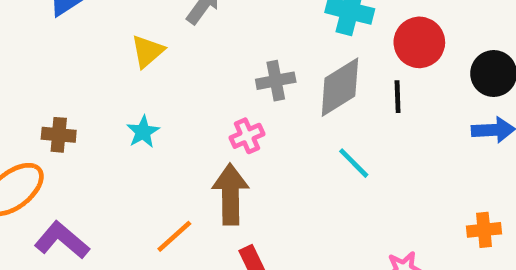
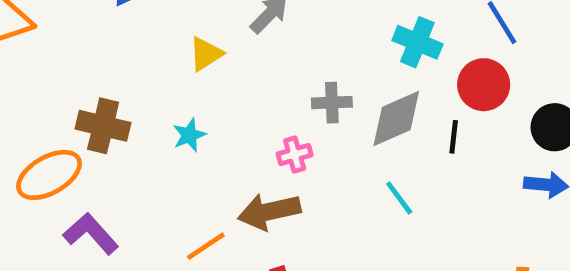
brown cross: (59, 135) -> (103, 126), size x1.5
brown arrow: (230, 194) -> (269, 212), turned -110

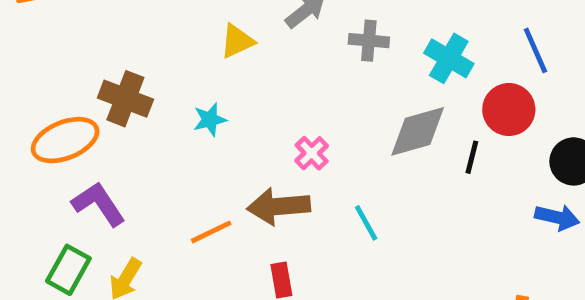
gray cross: (332, 103) -> (369, 41), moved
pink cross: (295, 155) -> (312, 153), turned -36
cyan line: (399, 198) -> (366, 223), moved

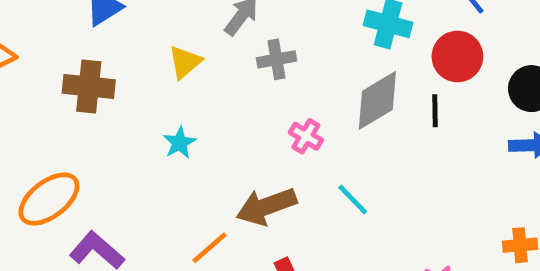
gray cross: (369, 41) -> (277, 59), moved
brown cross: (125, 99) -> (89, 86), moved
pink cross: (312, 153) -> (306, 136), moved

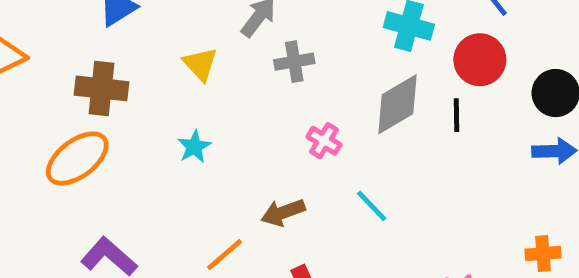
yellow triangle: (185, 62) -> (200, 64), turned -33
orange ellipse: (49, 199) -> (77, 159), moved
brown arrow: (266, 206) -> (283, 212), size x0.7

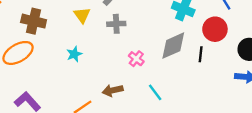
gray cross: (294, 62) -> (116, 24), moved

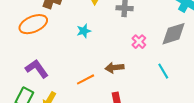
cyan line: (155, 92) -> (163, 71), moved

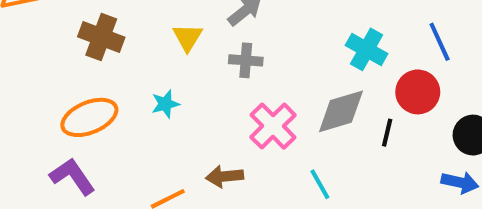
orange ellipse: (33, 24) -> (89, 117), moved
pink cross: (139, 42) -> (273, 126), size x1.6

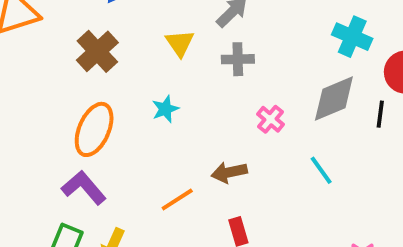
brown cross: (101, 37) -> (97, 51), turned 33
orange ellipse: (89, 117) -> (94, 129), turned -38
pink cross: (273, 126) -> (270, 119), size x0.6

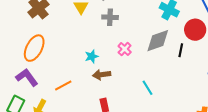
cyan star: (165, 109) -> (92, 56), moved
cyan line: (321, 170) -> (147, 88), moved
orange line: (177, 199) -> (63, 86), moved

